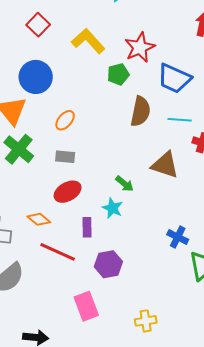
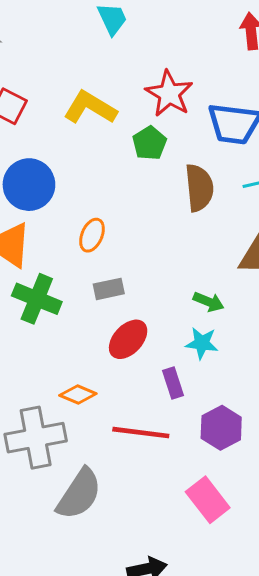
orange diamond: (39, 219) -> (78, 394), moved

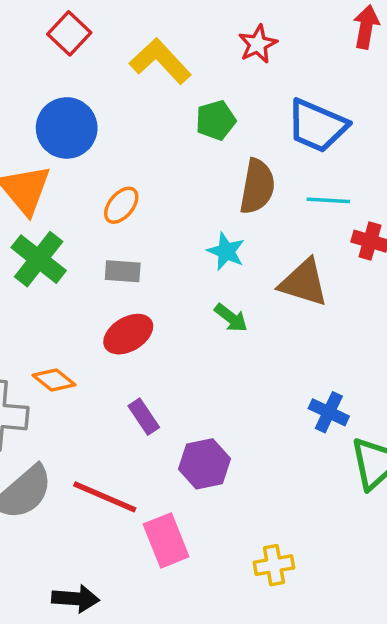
red star: (169, 94) -> (258, 44), moved, size x0.7
cyan star: (202, 343) -> (226, 251), moved
purple rectangle: (173, 383) -> (144, 417), moved, turned -32
red line: (141, 433) -> (105, 497), moved

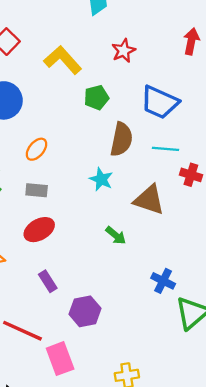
green arrow: (231, 318) -> (116, 235), moved

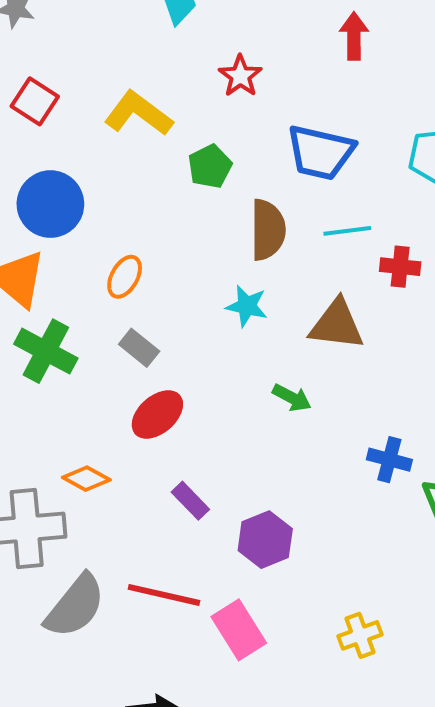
gray rectangle: (37, 190) -> (139, 348), turned 45

